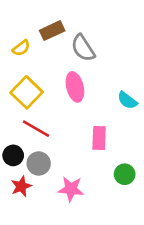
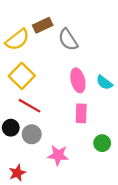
yellow semicircle: (21, 48) -> (17, 40), size x1.6
pink ellipse: (75, 87) -> (78, 80), moved
red star: (21, 186) -> (17, 173), moved

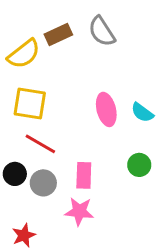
gray semicircle: (68, 40) -> (102, 31), moved
yellow square: (22, 76) -> (30, 103), turned -35
pink rectangle: (81, 113) -> (84, 175), moved
green circle: (102, 143) -> (139, 165), moved

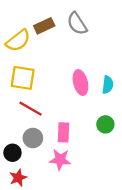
cyan semicircle: (142, 112) -> (108, 85), turned -120
black circle: (15, 174) -> (12, 153), moved

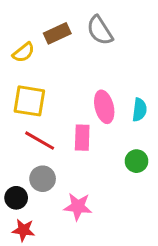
yellow semicircle: (18, 41) -> (23, 52), size x0.7
pink rectangle: (63, 132) -> (82, 138), moved
red star: (18, 178) -> (23, 230), turned 30

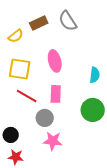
pink ellipse: (104, 107) -> (55, 61), moved
green circle: (137, 161) -> (93, 110), size x1.5
gray circle: (43, 179) -> (45, 118), moved

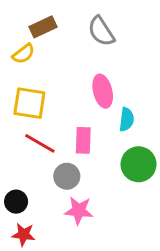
brown rectangle: (39, 23) -> (43, 27), moved
pink ellipse: (55, 61) -> (103, 91), moved
cyan semicircle: (95, 75) -> (127, 119), moved

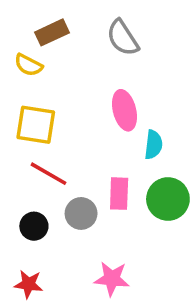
yellow semicircle: (24, 54) -> (29, 65), turned 65
pink rectangle: (83, 140) -> (119, 194), moved
black circle: (16, 202) -> (34, 226), moved
pink star: (79, 211) -> (112, 279), moved

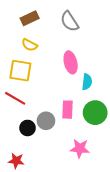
yellow semicircle: (29, 65) -> (30, 45), moved
red line: (48, 174) -> (15, 98), moved
black circle: (34, 226) -> (28, 128), moved
pink star: (112, 279) -> (80, 148), moved

